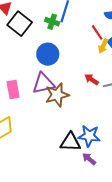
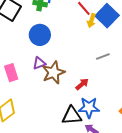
red arrow: (92, 79) -> (82, 84), moved, turned 112
purple triangle: (43, 83) -> (39, 63), size x0.6

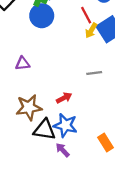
blue circle: (40, 35) -> (42, 16), moved
brown star: (53, 73) -> (29, 107), moved

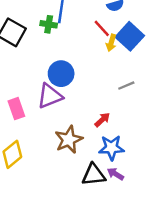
blue circle: (42, 16) -> (61, 74), moved
purple triangle: (23, 64) -> (50, 96), size x1.6
black triangle: (44, 130) -> (94, 175), moved

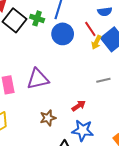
green cross: (49, 24) -> (37, 18), moved
blue circle: (61, 74) -> (63, 34), moved
brown star: (69, 140) -> (48, 118), size x0.7

